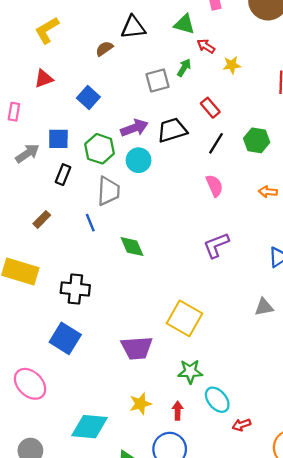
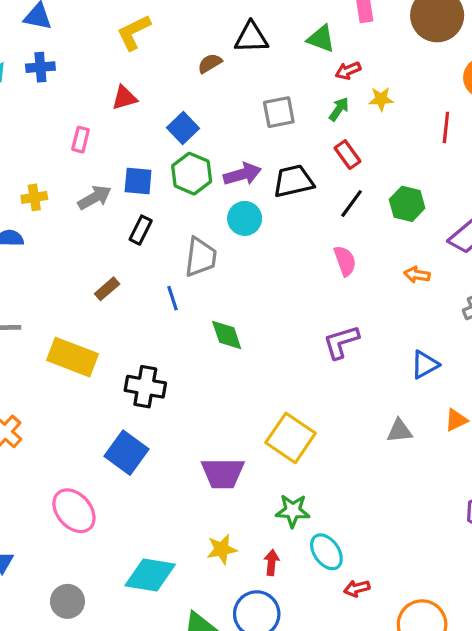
red arrow: (206, 46) -> (348, 71), turned -60
green arrow: (184, 68) -> (339, 109), moved
green hexagon: (100, 149) -> (192, 174), moved

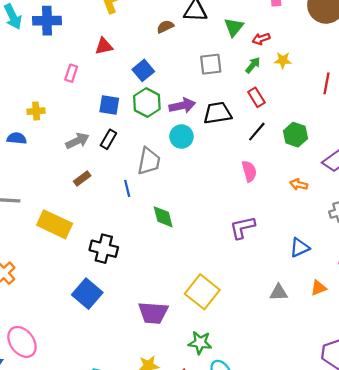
green triangle: (321, 39) -> (234, 27), moved, turned 45
blue cross: (40, 67) -> (47, 21), size x1.4
gray arrow: (95, 198) -> (77, 141), moved
pink ellipse: (74, 511) -> (22, 342), moved

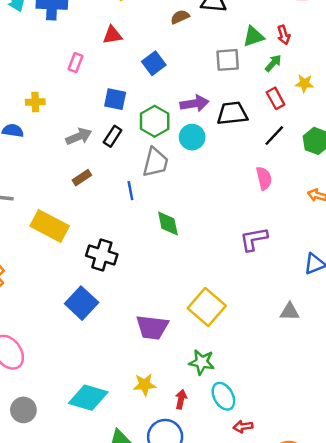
green triangle: (234, 27) -> (253, 36), moved, turned 30
red arrow: (261, 39) -> (284, 35), turned -91
yellow star: (283, 60) -> (304, 83), moved
green hexagon: (147, 103) -> (155, 121), moved

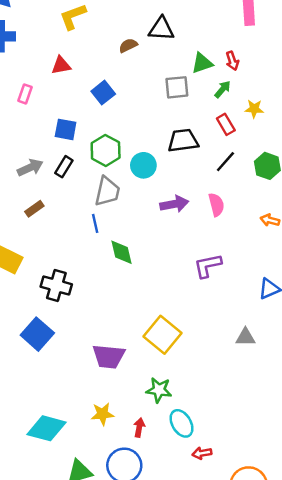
purple arrow: (194, 103) -> (174, 204), moved
blue line: (130, 191) -> (95, 223), moved

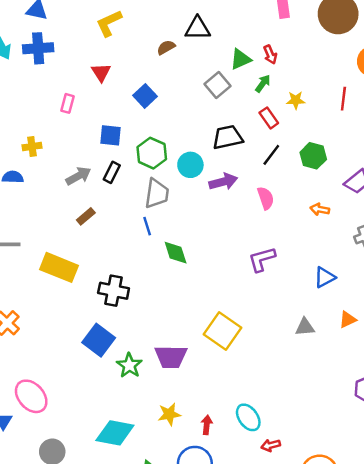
red triangle: (61, 65) -> (101, 72), turned -48
gray square: (177, 87) -> (217, 85), turned -30
purple arrow: (174, 204) -> (223, 182), moved
green star: (159, 390) -> (129, 365), moved, turned 30

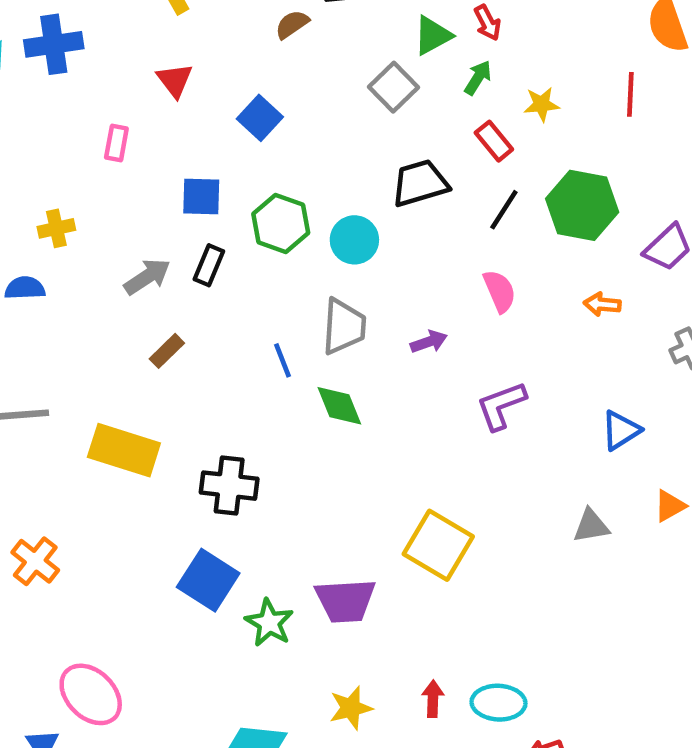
green hexagon: (313, 156) -> (582, 205), size x1.4
purple arrow: (223, 182) -> (429, 342), moved, size x0.7
gray trapezoid: (157, 194) -> (344, 327), moved
cyan ellipse: (248, 417) -> (499, 703), turned -48
red arrow: (207, 425) -> (433, 699), moved

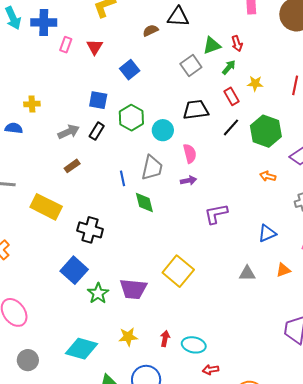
pink rectangle: (116, 143) -> (66, 45), moved
pink semicircle: (500, 291) -> (190, 154), moved

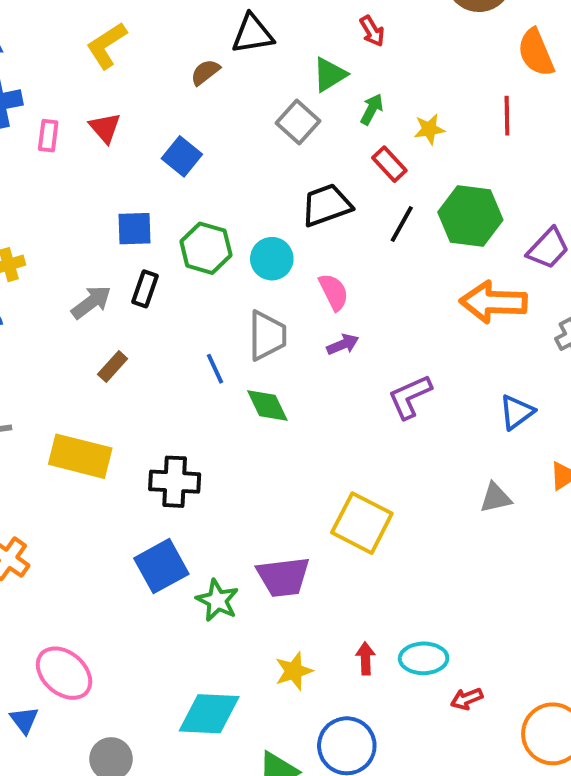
red arrow: (237, 44) -> (372, 31), moved
orange arrow: (268, 176) -> (493, 302), size x2.0
blue square: (74, 270) -> (161, 566), turned 32

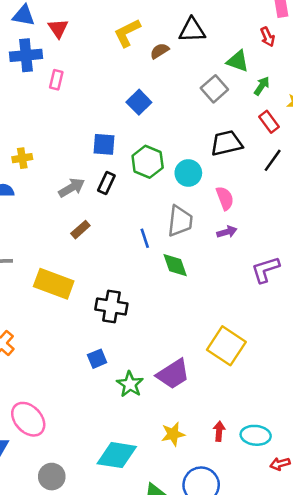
yellow L-shape: (107, 45) -> (127, 33), moved
green triangle: (330, 75) -> (238, 61), turned 45
red triangle: (105, 128) -> (58, 28), moved
blue square: (161, 566) -> (97, 359), size x0.6
purple trapezoid: (283, 577) -> (173, 374), turned -32

